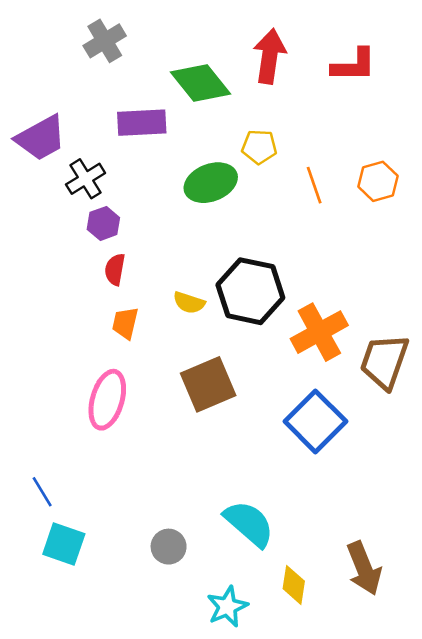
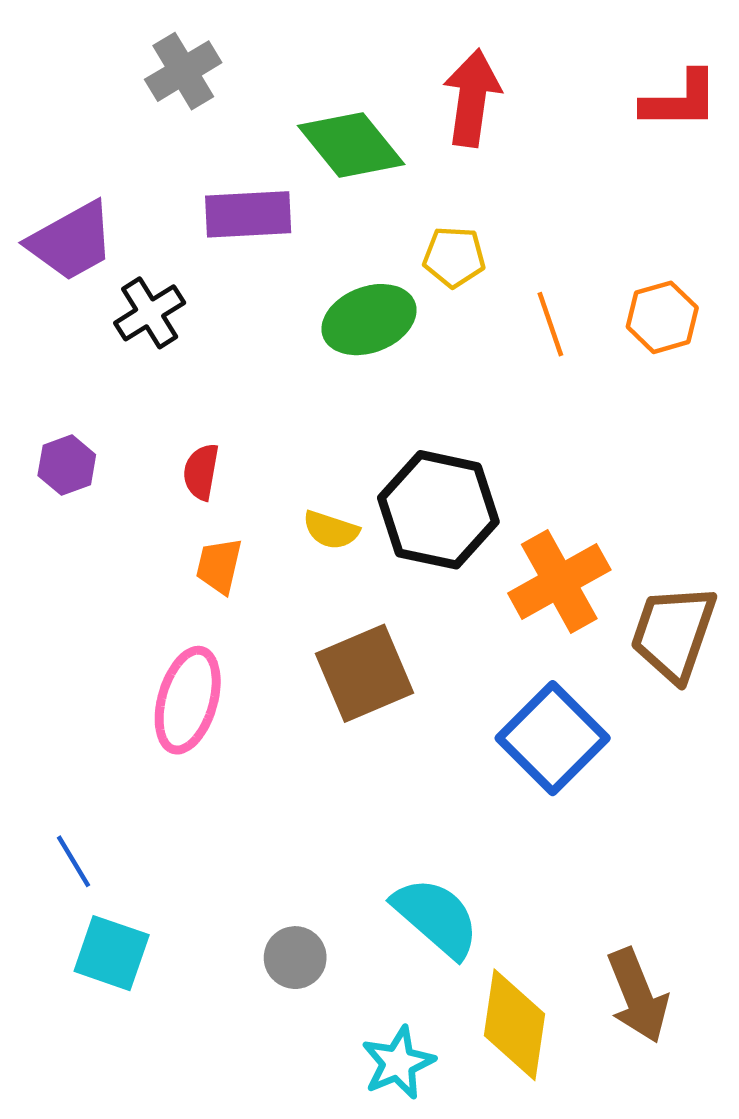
red L-shape: (354, 65) -> (680, 100), moved
purple hexagon: (103, 223) -> (67, 465), moved
yellow diamond: (294, 585) -> (515, 1025), size x1.6

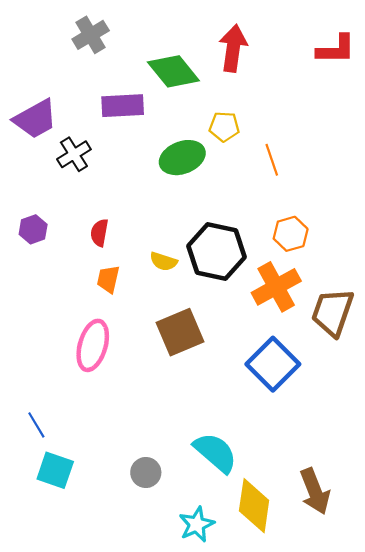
orange hexagon: (662, 317) -> (291, 234), moved

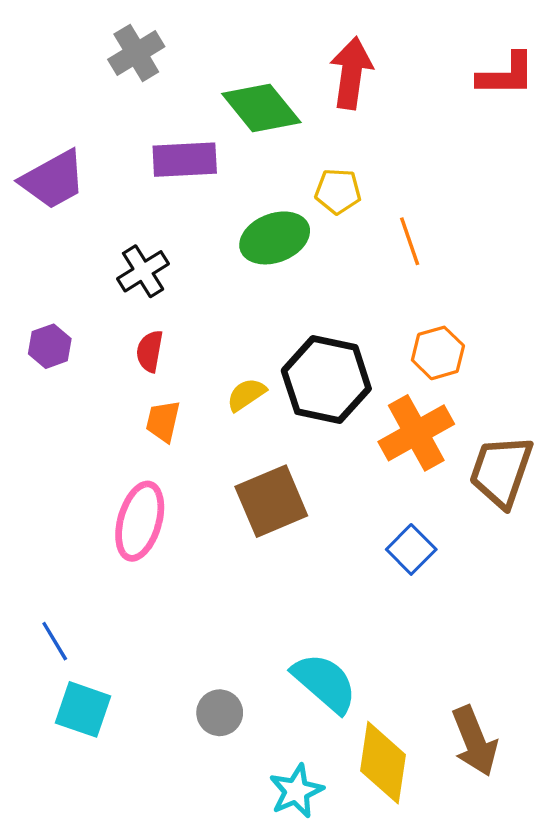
black cross: (74, 154) -> (143, 271), moved
yellow semicircle: (163, 261) -> (246, 395), turned 128
blue square: (273, 364) -> (411, 549), size x0.6

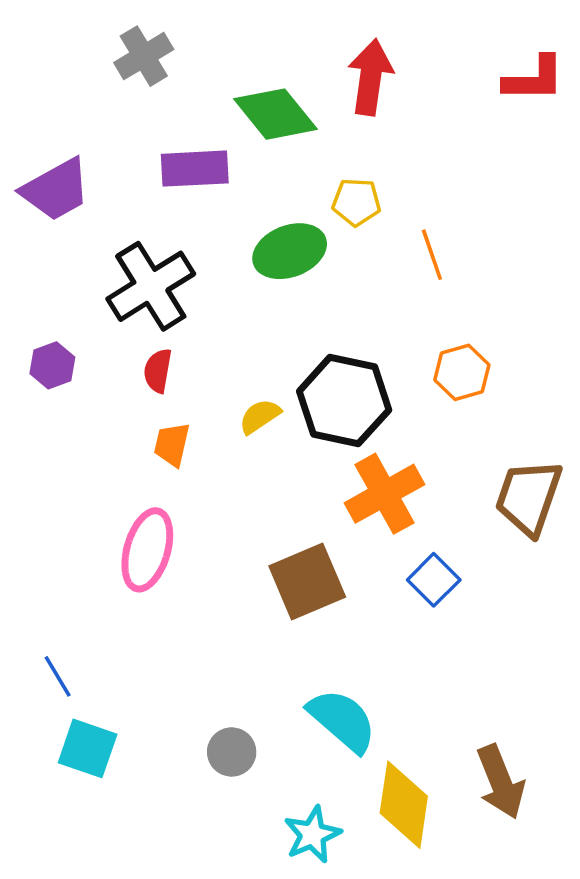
black cross: (143, 271) -> (151, 286), size x1.6
orange cross: (416, 433) -> (385, 494), moved
brown square: (271, 501) -> (307, 582), moved

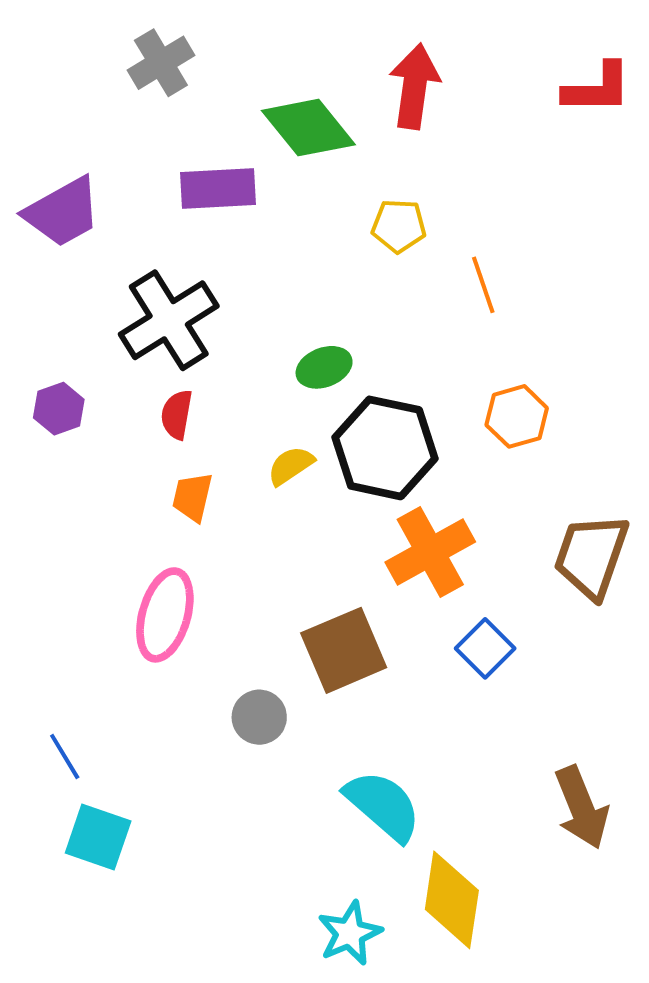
green ellipse: (290, 251) -> (324, 367), moved, size x0.7
gray circle: (232, 752) -> (259, 717), moved
brown arrow: (500, 782) -> (581, 808), moved

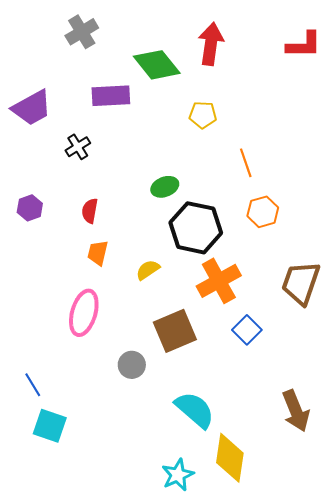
orange line: (483, 285) -> (246, 163), moved
black cross: (169, 320) -> (78, 147), moved, size x0.5
yellow semicircle: (291, 466) -> (148, 270), moved

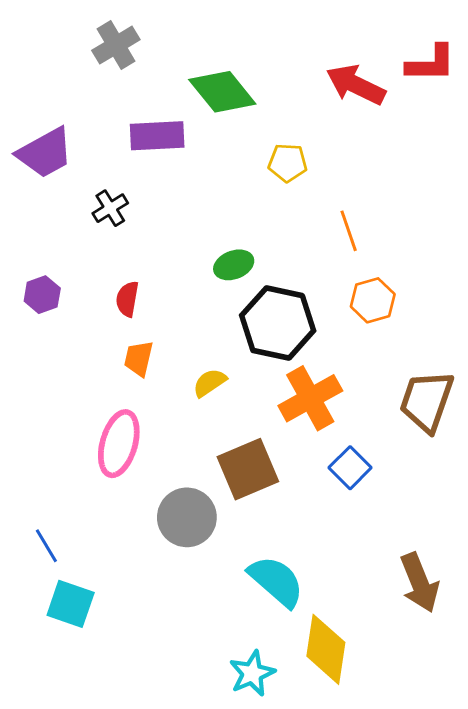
red arrow: (211, 44) -> (356, 85), moved, turned -72
gray circle: (132, 365) -> (187, 517), size x1.5

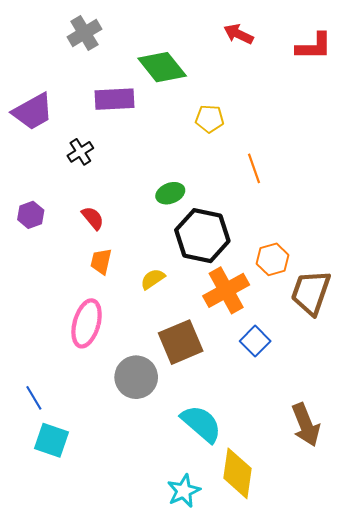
red arrow: (356, 85) -> (238, 34), moved, size x0.7
red semicircle: (127, 299) -> (93, 218), turned 130
orange hexagon: (373, 300) -> (273, 259), moved

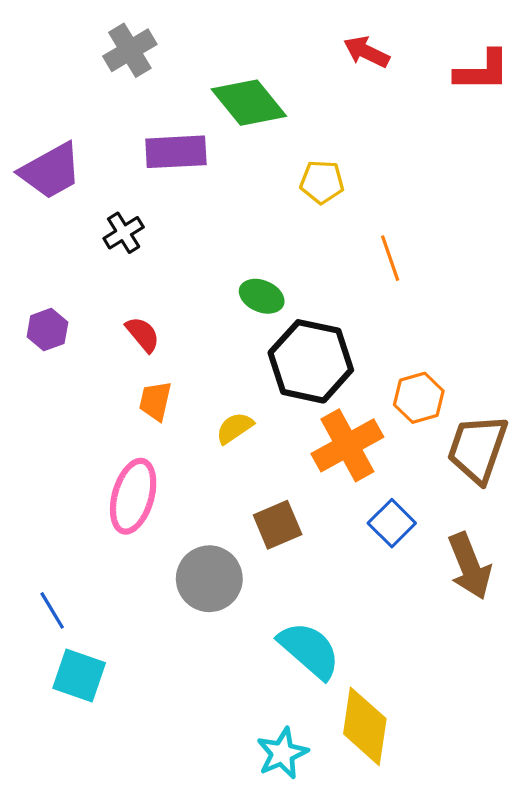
green ellipse: (170, 193) -> (262, 296), turned 44
brown square: (181, 342) -> (278, 525), size x0.7
brown arrow: (306, 425) -> (470, 566), moved

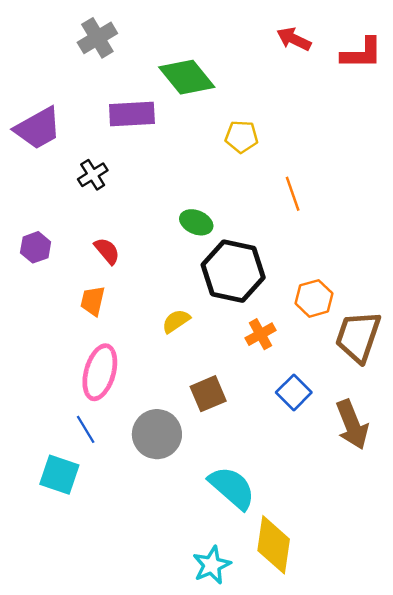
red arrow: (366, 52) -> (294, 39), moved
orange trapezoid: (155, 401) -> (93, 301), moved
orange cross: (347, 445) -> (260, 334), size x0.6
blue line: (52, 610) -> (86, 429), moved
cyan square: (79, 676) -> (59, 475), moved

